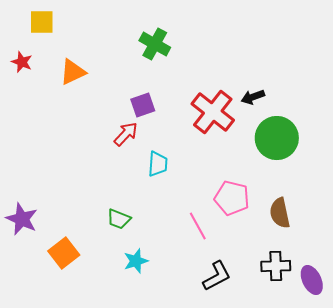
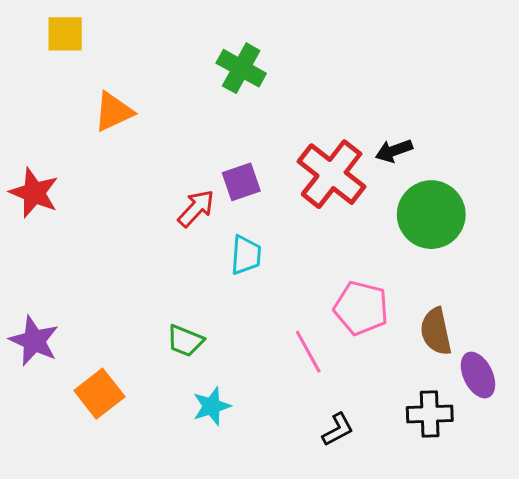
red star: (22, 62) -> (34, 193), moved, size x1.5
purple square: (143, 105) -> (241, 182), moved
black L-shape: (217, 276) -> (338, 430), size x0.7
purple ellipse: (312, 280) -> (478, 375), moved

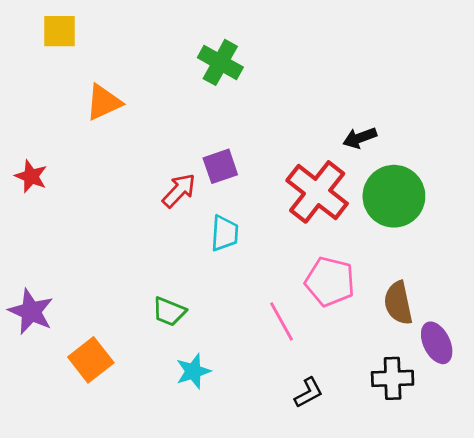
red cross: (332, 174) -> (317, 192), moved
red star: (34, 193) -> (31, 176), size x0.7

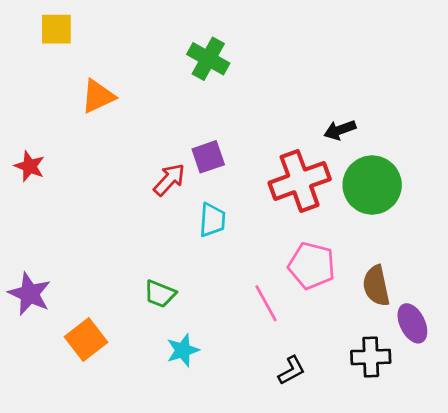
red cross: (317, 192) -> (300, 181), turned 32

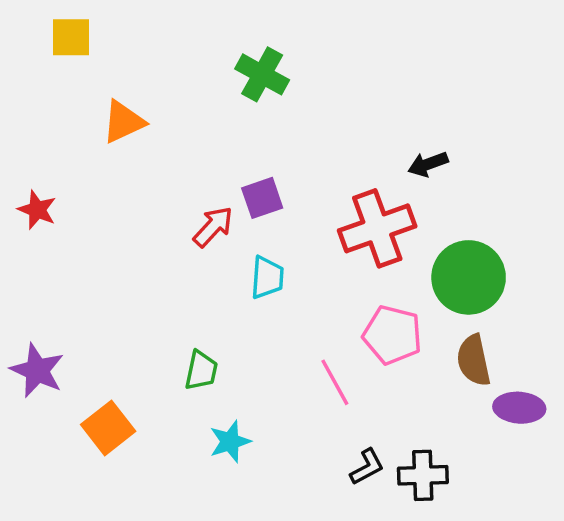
green circle: (372, 185) -> (469, 277), moved
green trapezoid: (160, 294) -> (201, 370), turned -100
purple ellipse: (412, 323) -> (519, 408), turned -60
black cross: (371, 357) -> (423, 475), moved

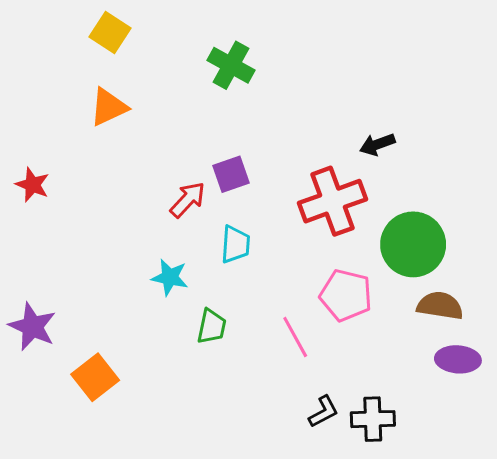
yellow square: (71, 37) -> (110, 32), moved, turned 33
brown semicircle: (474, 360) -> (440, 306), moved, turned 111
green trapezoid: (201, 370) -> (212, 327), moved
cyan star: (230, 442) -> (170, 277), moved, turned 30

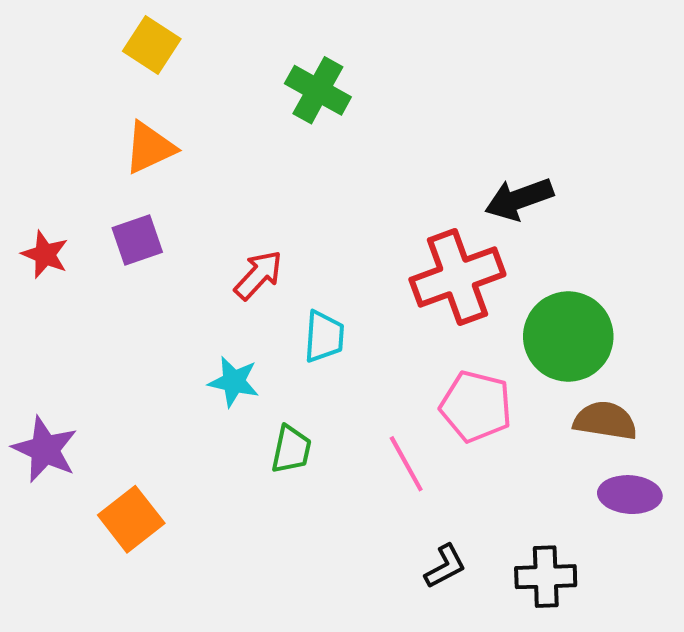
black arrow: (377, 144) -> (519, 199), size x1.4
purple square: (231, 174) -> (137, 240), moved
black cross: (373, 419) -> (546, 577), moved

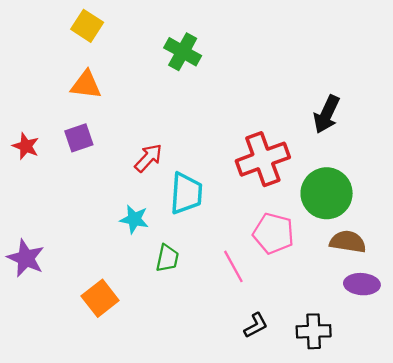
orange triangle: (150, 148) -> (86, 85), turned 32
black arrow: (519, 199) -> (327, 114), moved, turned -45
cyan trapezoid: (324, 337) -> (186, 193), size x1.4
orange square: (131, 519) -> (100, 298), moved

